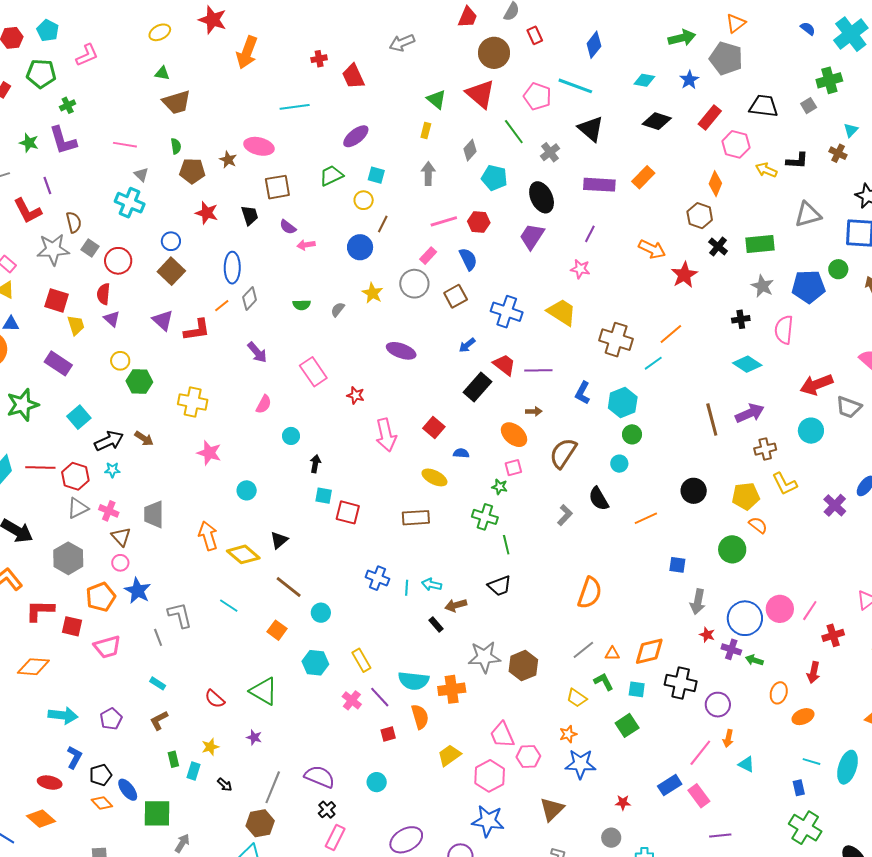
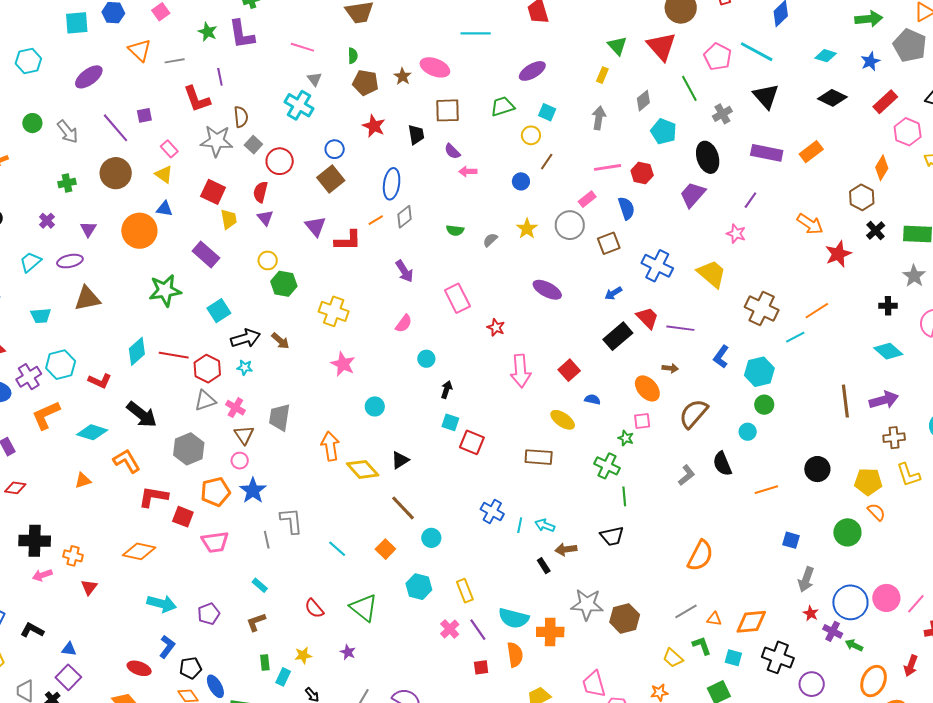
blue circle: (360, 247) -> (521, 181), size x0.7
cyan line: (229, 606) -> (337, 549), moved
orange ellipse: (779, 693) -> (874, 681), size x1.4

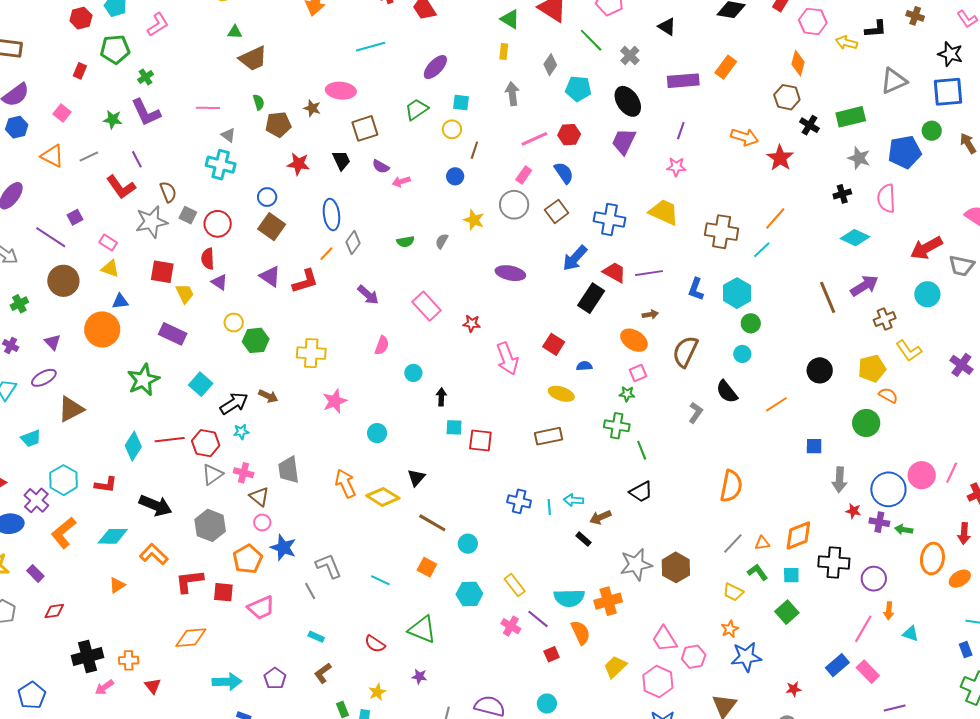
black triangle: (766, 96) -> (667, 27), size x0.7
blue arrow: (613, 293) -> (575, 258), size x1.6
pink star: (343, 364) -> (335, 401), turned -30

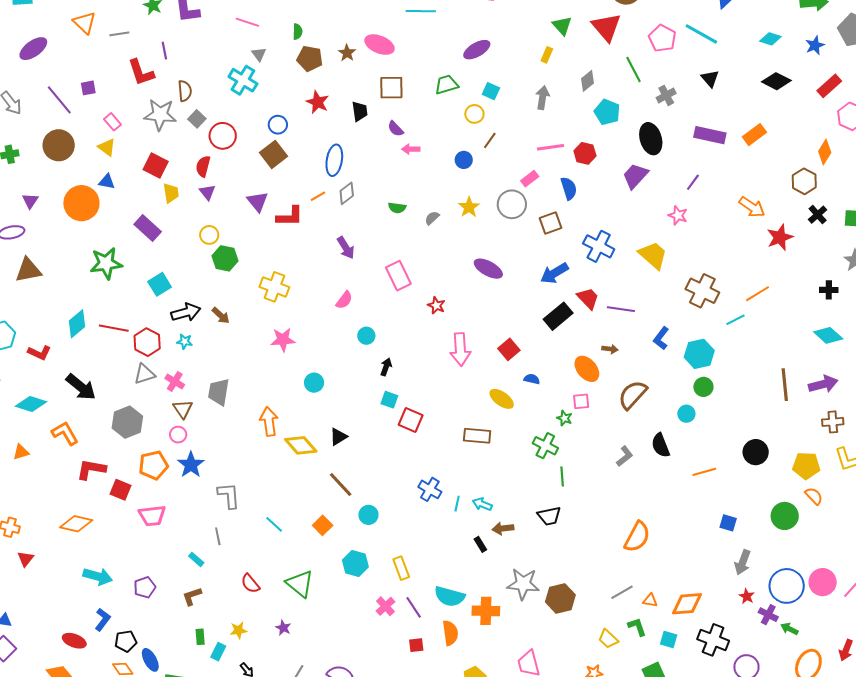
gray line: (310, 591) -> (218, 536), moved

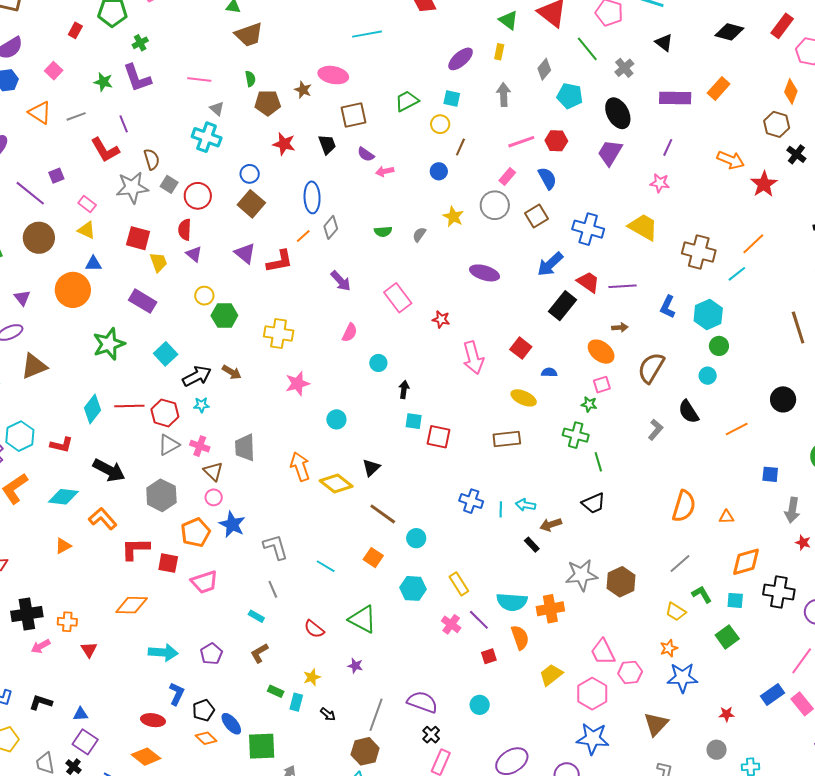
purple ellipse: (477, 50) -> (461, 59), moved
orange triangle: (650, 600) -> (727, 517), moved
green rectangle: (200, 637) -> (276, 691), turned -49

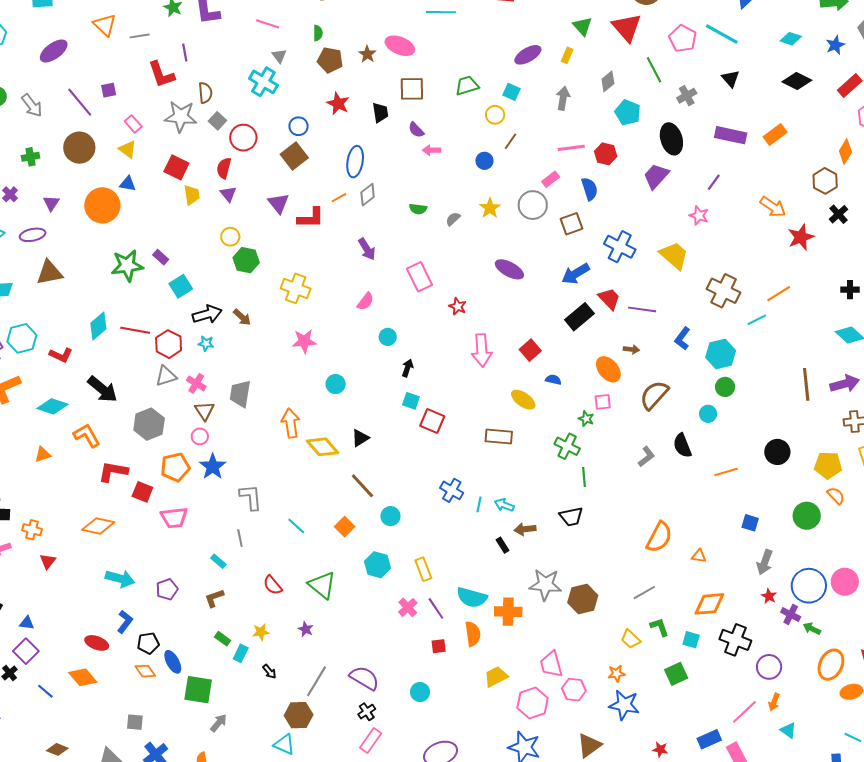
purple rectangle: (143, 301) -> (161, 257), moved, size x0.6

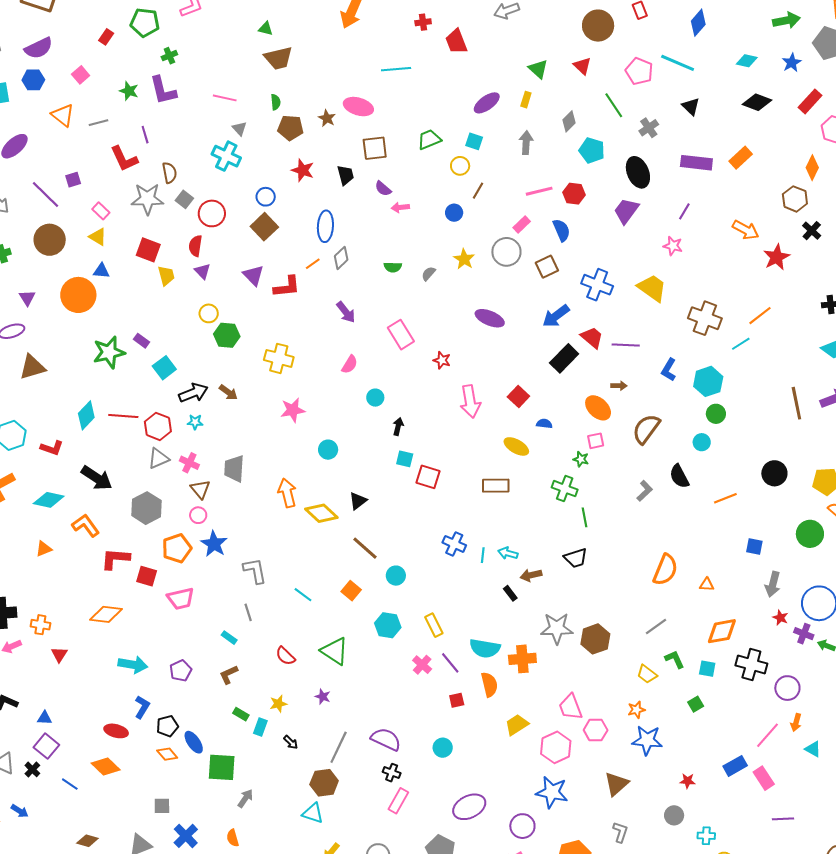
red triangle: (627, 27) -> (582, 66), size x0.6
green square: (676, 674) -> (696, 704), size x0.7
black cross: (367, 712) -> (392, 773), turned -30

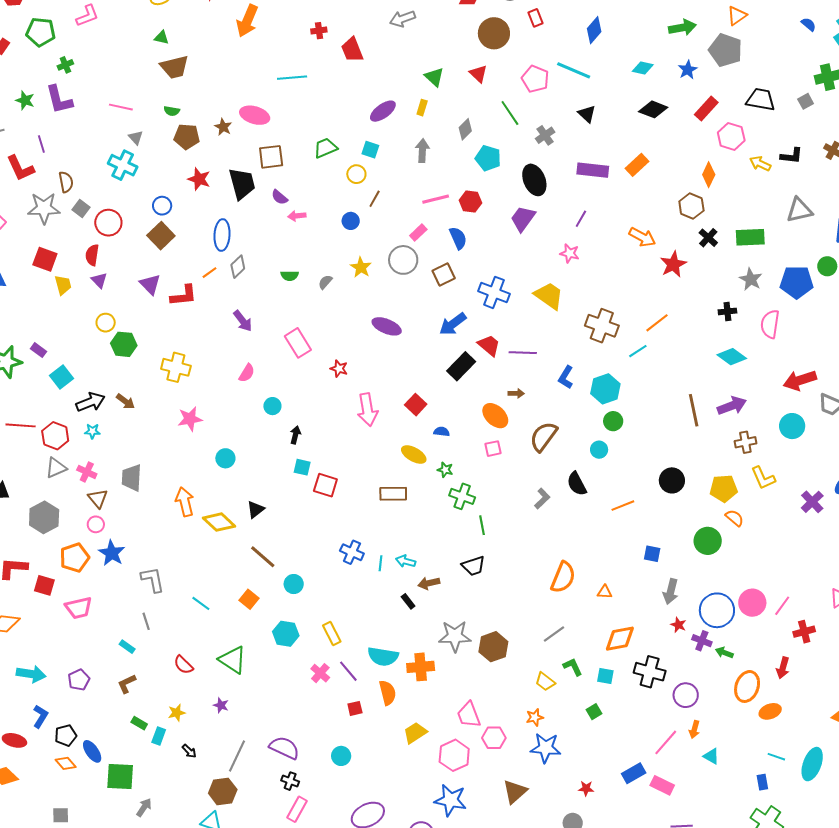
green semicircle: (276, 102) -> (172, 111), turned 105
black trapezoid: (346, 175) -> (242, 184), size x1.6
green star: (581, 459) -> (445, 470), moved
pink rectangle: (764, 778) -> (662, 785), turned -30

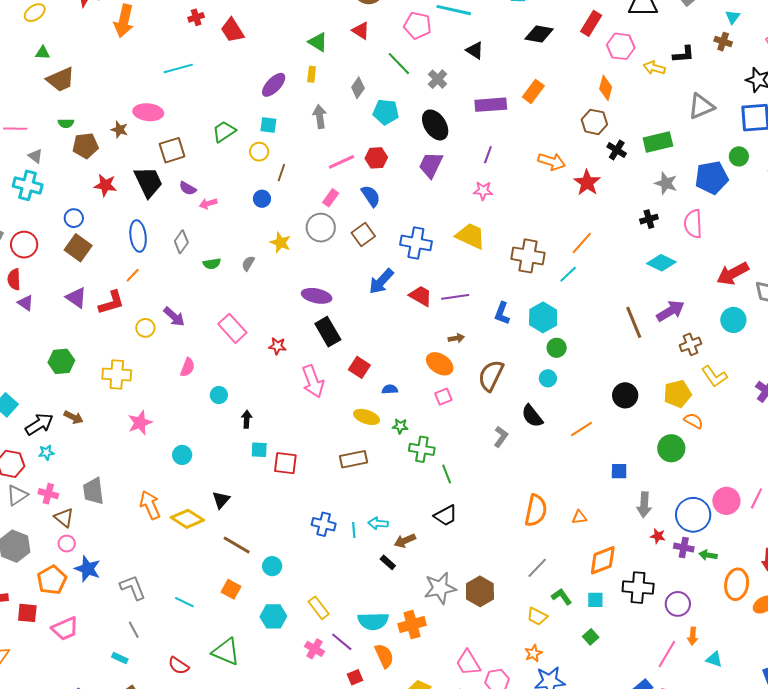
gray diamond: (238, 267) -> (181, 242), moved
yellow circle: (106, 323) -> (145, 328), moved
black rectangle: (461, 366) -> (328, 332), moved, turned -64

